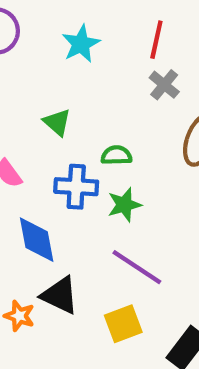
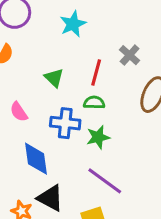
red line: (156, 40) -> (96, 73), moved

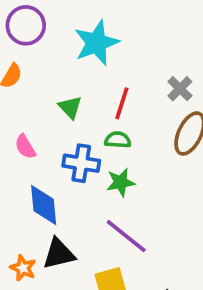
cyan star: (73, 24) -> (96, 43), size x1.4
gray cross: (130, 55) -> (180, 89), moved
black triangle: (50, 198) -> (59, 254), turned -44

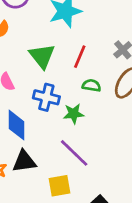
green triangle: (70, 107) -> (42, 56), size x1.5
green semicircle: (118, 140) -> (91, 85), moved

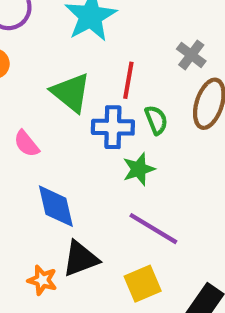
green semicircle: (91, 85) -> (156, 120), turned 72
blue cross: (46, 97) -> (113, 127), moved

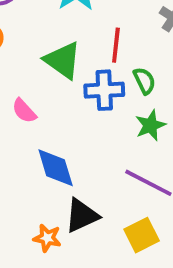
green star: (139, 169) -> (150, 125), moved

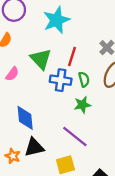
pink semicircle: (24, 111) -> (12, 74), moved, turned -112

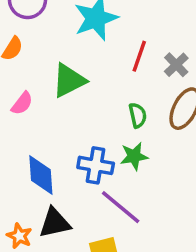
red line: (72, 56) -> (139, 56), moved
green triangle: (41, 59) -> (69, 81), turned 45
blue cross: (61, 80) -> (96, 165), moved

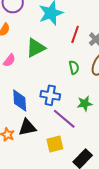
green star: (134, 156) -> (85, 104), moved

